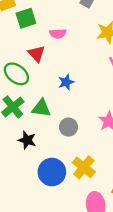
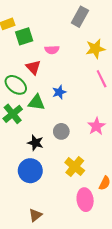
green triangle: (41, 108) -> (36, 102), moved
black star: (27, 140) -> (35, 143), moved
blue circle: (52, 172) -> (30, 171), moved

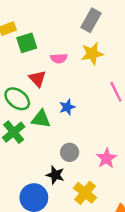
yellow star: (95, 49) -> (92, 54), moved
pink star: (96, 126) -> (106, 158), moved
black star: (35, 143) -> (55, 175), moved

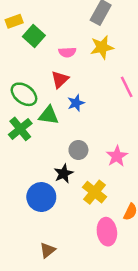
green square: (27, 43) -> (34, 36), turned -30
red triangle: (37, 79) -> (60, 79), moved, turned 30
black star: (55, 175) -> (64, 173), turned 30

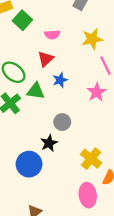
yellow star: (102, 47) -> (92, 39), moved
pink star: (117, 156) -> (97, 92), moved
yellow cross: (95, 192) -> (91, 159), moved

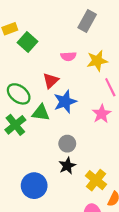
pink semicircle: (52, 35) -> (68, 56), moved
blue star: (60, 80) -> (65, 102), size x1.5
black star: (49, 143) -> (67, 166), moved

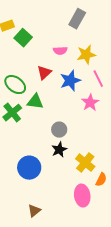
blue star: (65, 102) -> (70, 81), moved

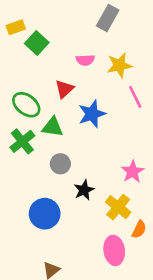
blue star: (70, 81) -> (92, 114), moved
pink star: (90, 103) -> (133, 172), moved
gray circle: (59, 130) -> (60, 164), moved

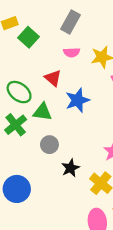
gray rectangle: (108, 18) -> (70, 22), moved
red triangle: (64, 89) -> (53, 78), turned -36
blue circle: (45, 214) -> (17, 189), moved

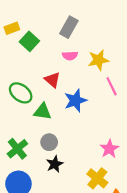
green cross: (16, 125) -> (17, 149), moved
black star: (70, 168) -> (55, 164), moved

